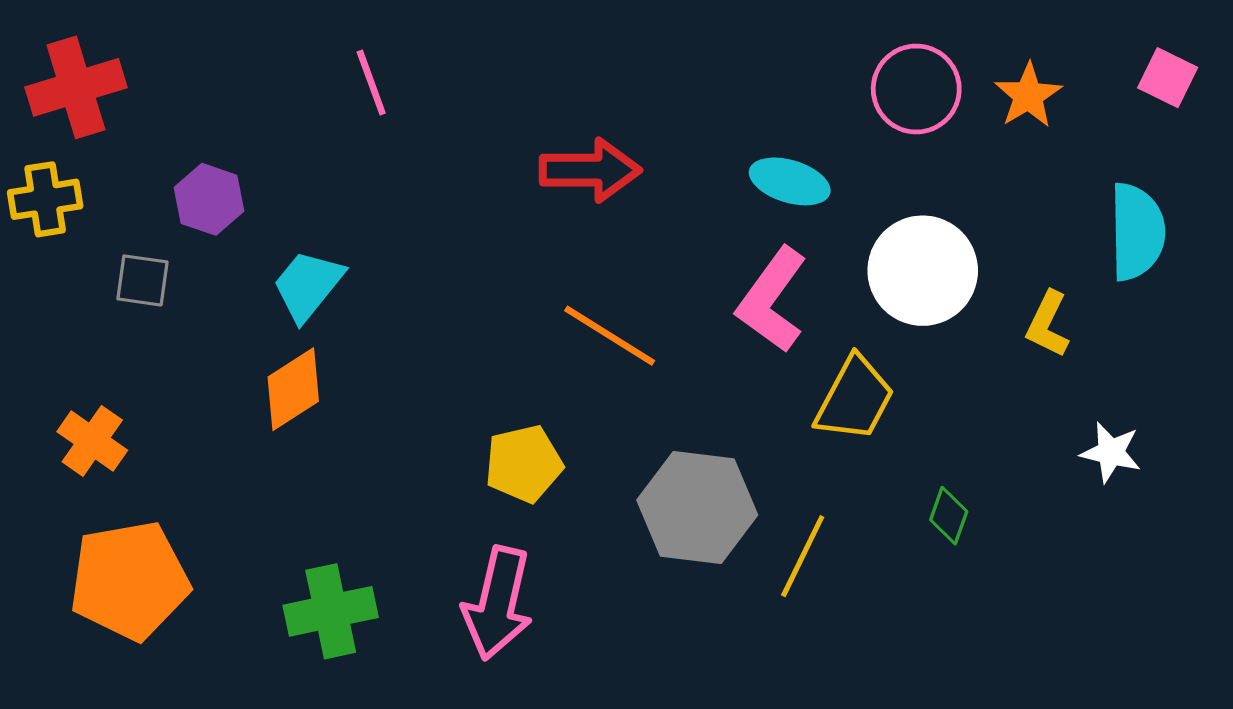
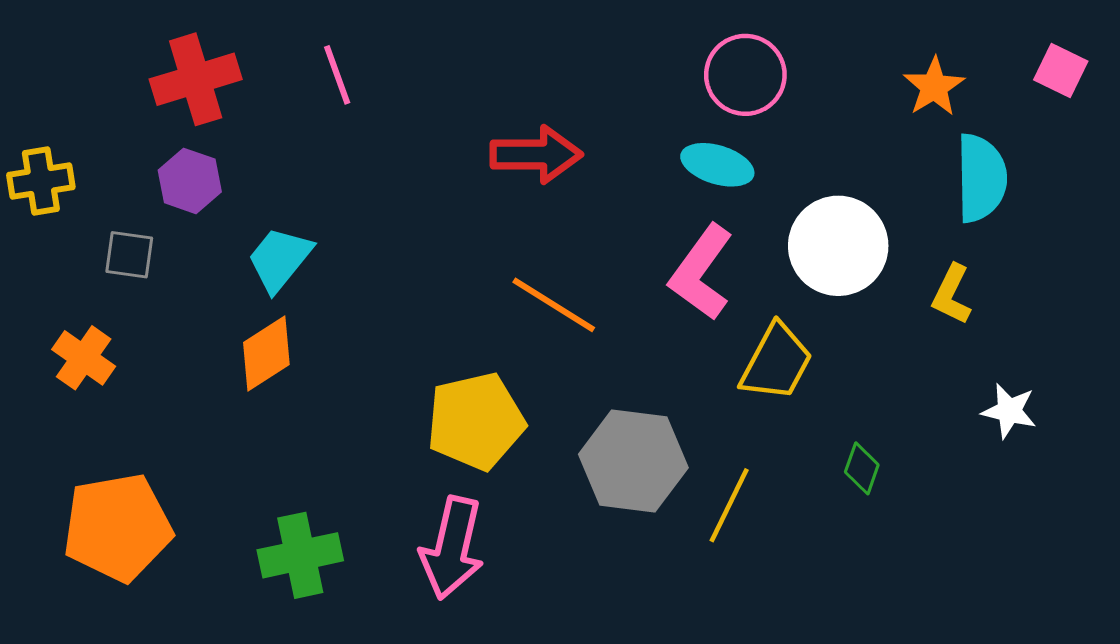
red cross: (76, 87) -> (196, 79), moved
pink circle: (916, 89) -> (745, 75), moved
cyan semicircle: (1137, 232) -> (981, 178), moved
orange cross: (92, 441) -> (84, 358), moved
yellow pentagon: (524, 464) -> (476, 421), size x1.4

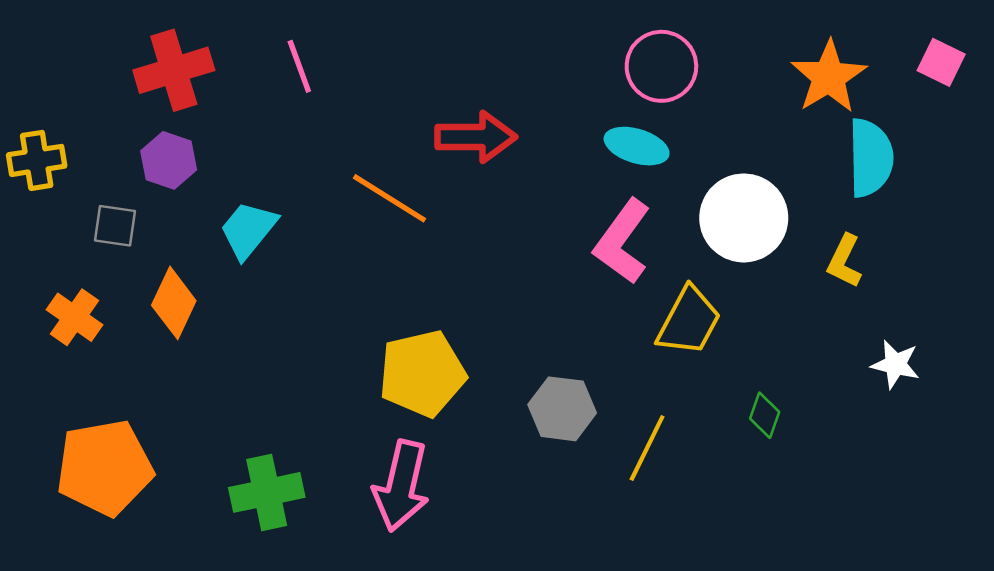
orange star: (934, 87) -> (829, 77), size x1.4
orange line: (554, 305) -> (390, 198), moved
orange diamond: (266, 353) -> (174, 303), moved, turned -32
gray hexagon: (633, 461) -> (562, 409), size x0.7

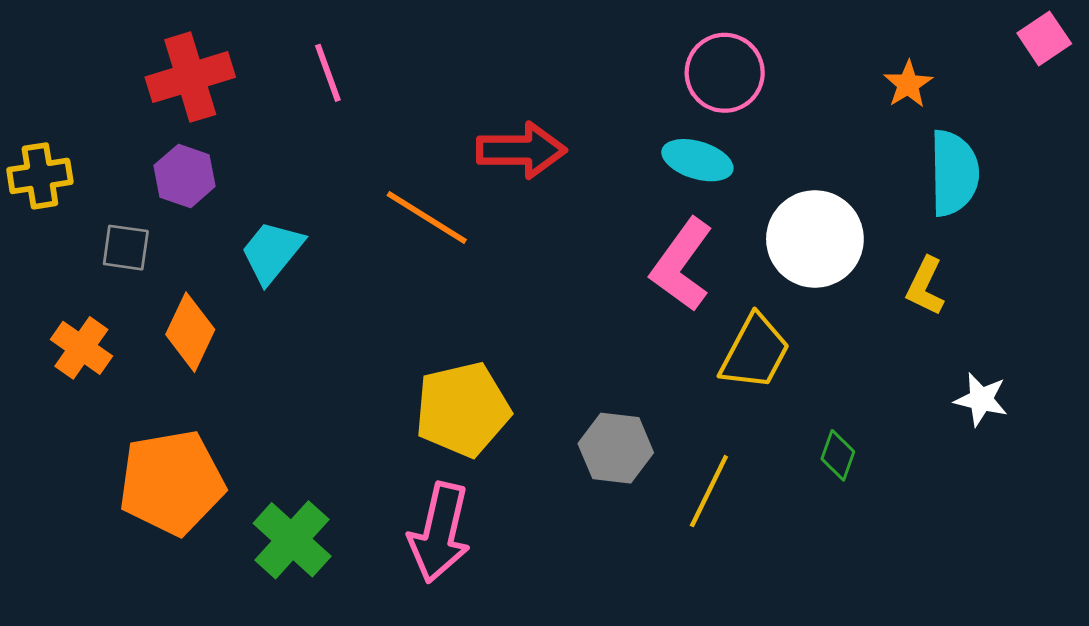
pink square: (941, 62) -> (1044, 38), moved, turned 30
orange star: (829, 77) -> (908, 84), size x0.6
orange pentagon: (105, 468) -> (172, 483), moved
green cross: (267, 492) -> (292, 540), turned -36

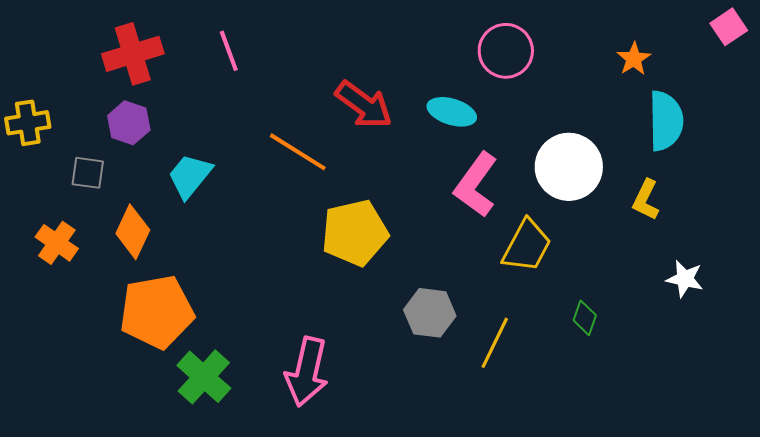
red arrow: (521, 150) -> (364, 105), turned 36
cyan ellipse: (697, 160) -> (452, 112), moved
yellow pentagon: (463, 409) -> (355, 233), moved
orange pentagon: (172, 483) -> (157, 312), moved

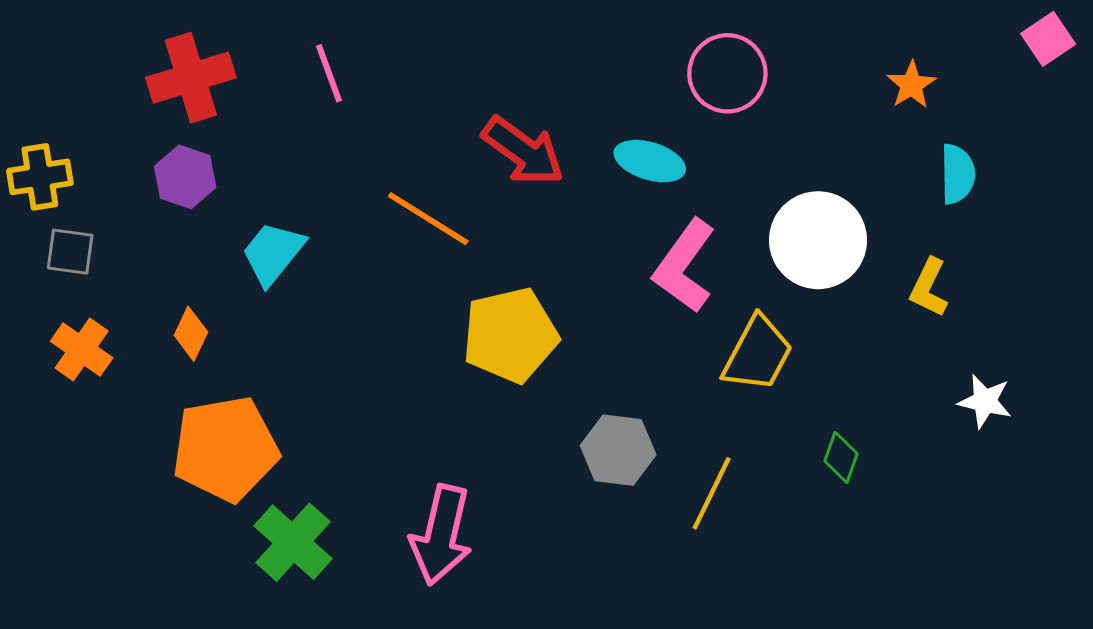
cyan semicircle: (666, 121) -> (958, 174), size x0.7
gray square: (88, 173) -> (70, 252), moved
orange diamond: (133, 232) -> (191, 334), size x0.7

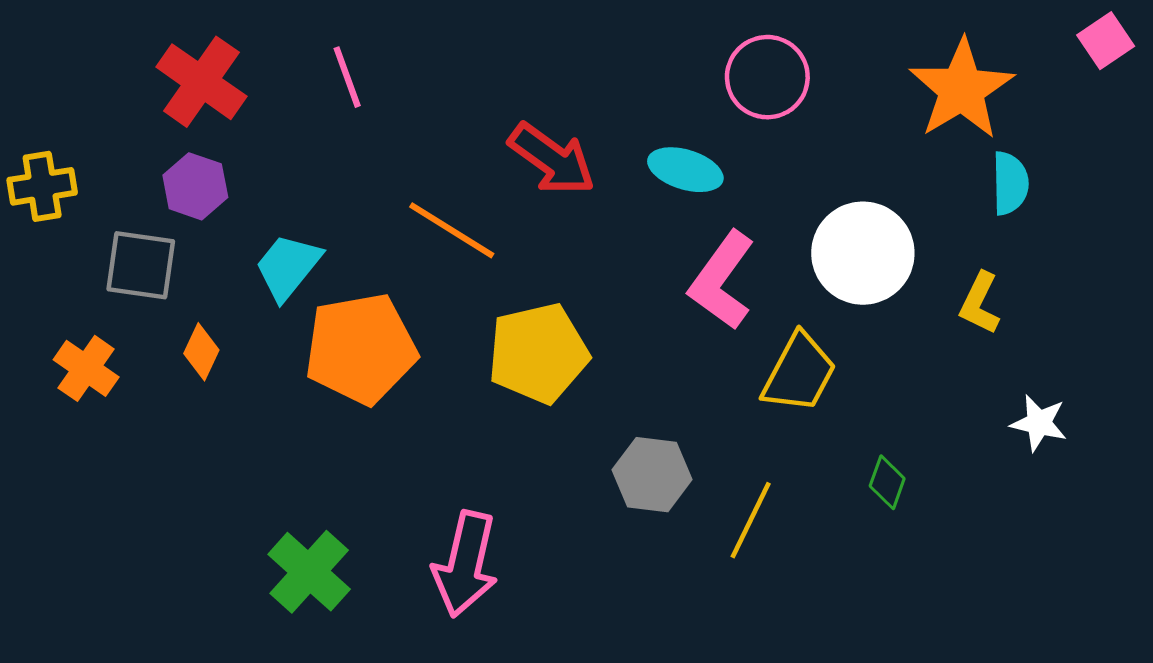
red cross: (191, 78) -> (201, 82), turned -38
orange star: (911, 85) -> (962, 89), size x2.0
gray square: (70, 252) -> (141, 265), moved, size x1.4
orange pentagon: (225, 449) -> (361, 349), moved

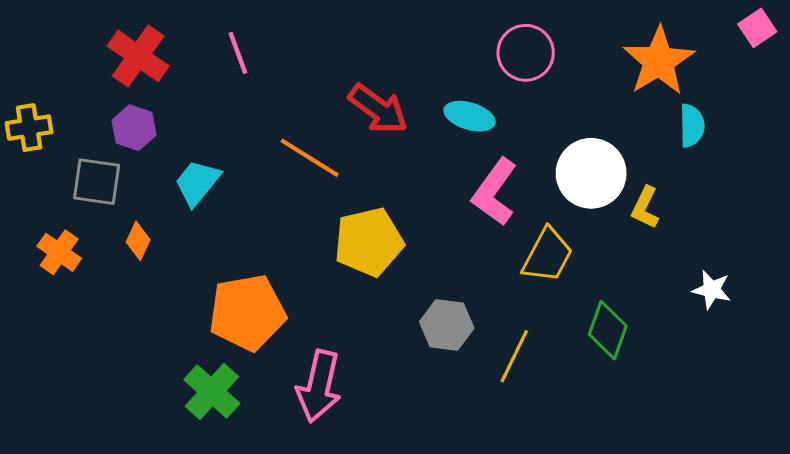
yellow L-shape: (980, 303) -> (645, 208), moved
orange pentagon: (361, 349) -> (247, 313), moved
green diamond: (887, 482) -> (608, 330), size x1.6

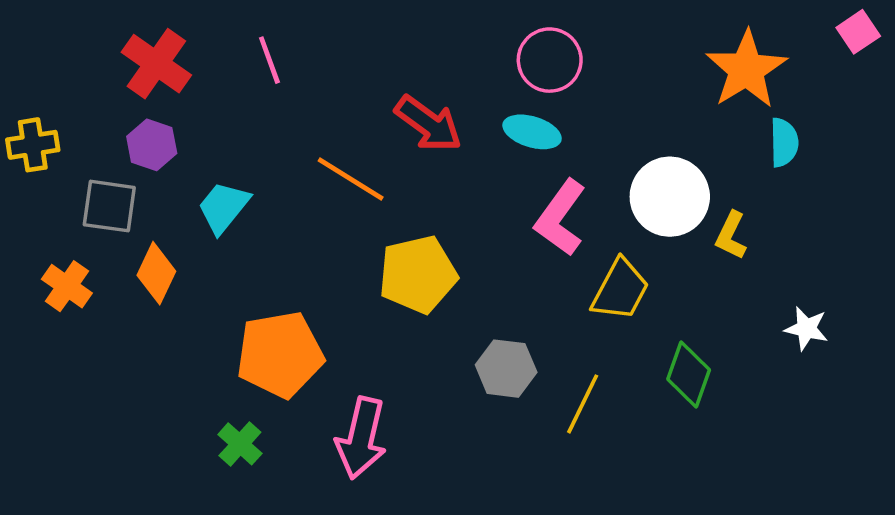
pink circle: (526, 53) -> (550, 60), moved
orange diamond: (138, 241) -> (156, 273), size x1.4
green cross: (212, 391) -> (240, 444), size x0.7

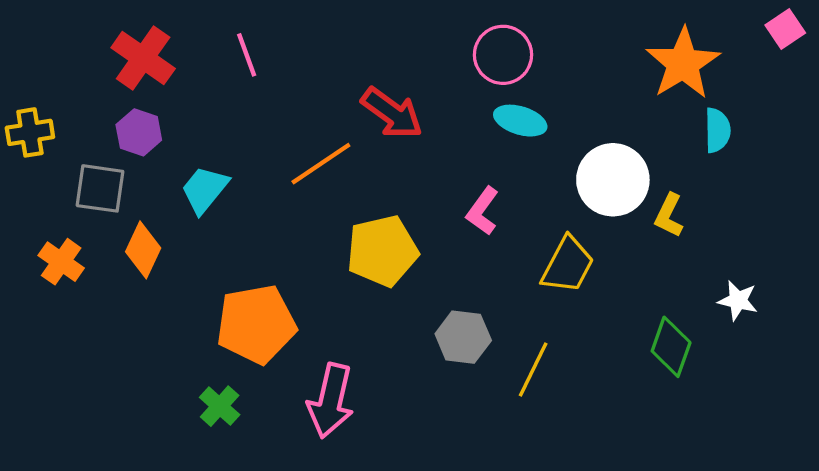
cyan ellipse: (532, 132) -> (520, 121), moved
orange line: (351, 179) -> (321, 164), turned -66
pink L-shape: (560, 218) -> (483, 211), moved, size x0.7
green diamond: (689, 374) -> (671, 347), moved

